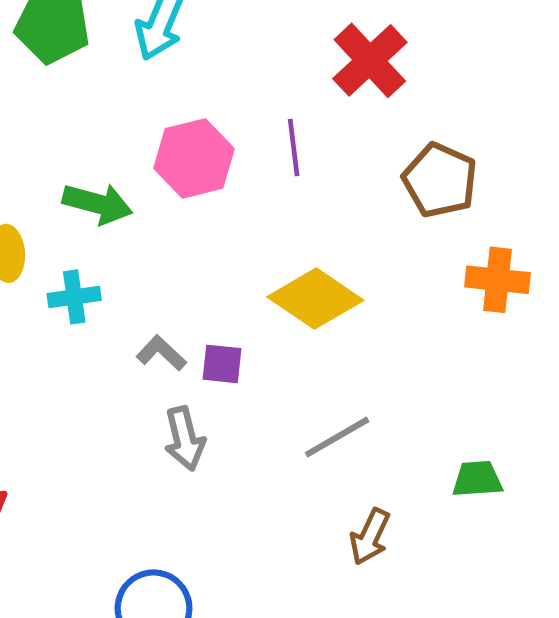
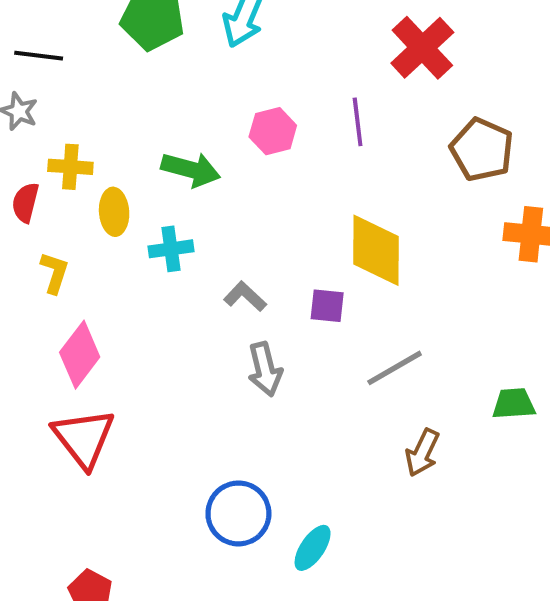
pink hexagon: (194, 158) -> (273, 131), size x0.7
yellow diamond: (315, 299) -> (376, 250), turned 56
purple square: (222, 364) -> (327, 306), moved

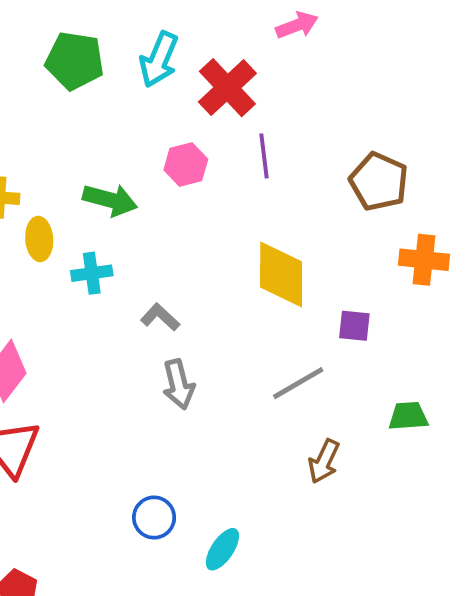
red cross: (422, 48) -> (227, 88), moved
purple square: (327, 306) -> (354, 326), moved
blue circle: (238, 513) -> (154, 518), size x0.7

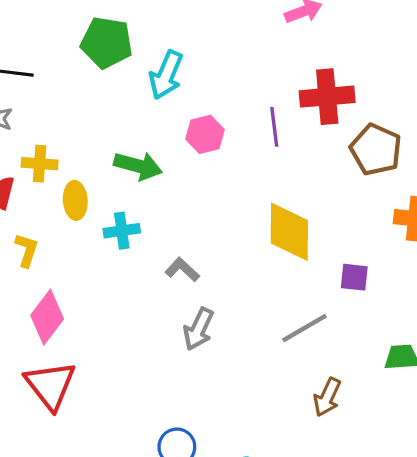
cyan arrow: (159, 59) -> (166, 75), moved
red cross: (227, 88) -> (327, 97), moved, turned 38
gray arrow: (178, 384) -> (199, 329), turned 39

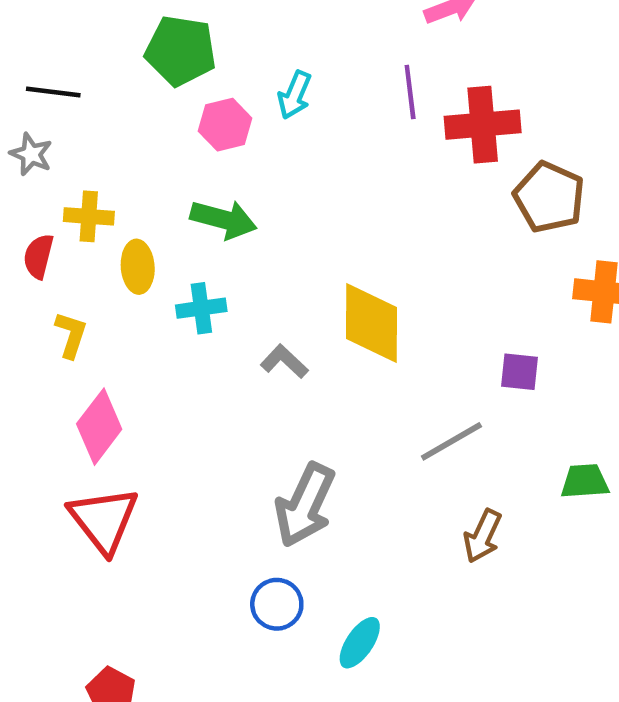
cyan arrow: (166, 75) -> (295, 95), moved, size x0.7
purple line: (274, 127) -> (410, 92), moved
pink hexagon: (205, 134) -> (225, 125), moved
yellow diamond: (289, 232) -> (372, 323), moved
gray arrow: (199, 329) -> (305, 505), moved, size x1.4

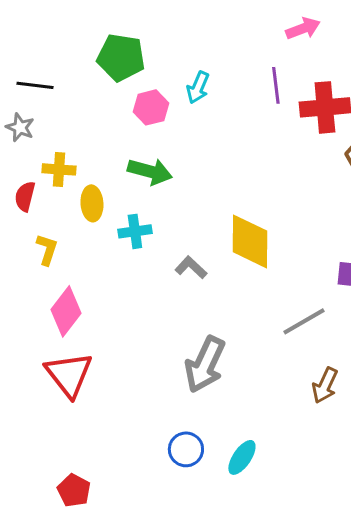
blue circle: (277, 604) -> (186, 449), moved

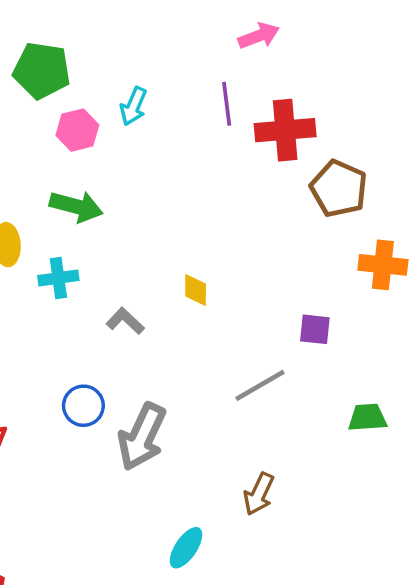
yellow diamond: (250, 241) -> (196, 290), size x0.5
brown arrow: (325, 385) -> (259, 494), moved
blue circle: (186, 449) -> (83, 406), moved

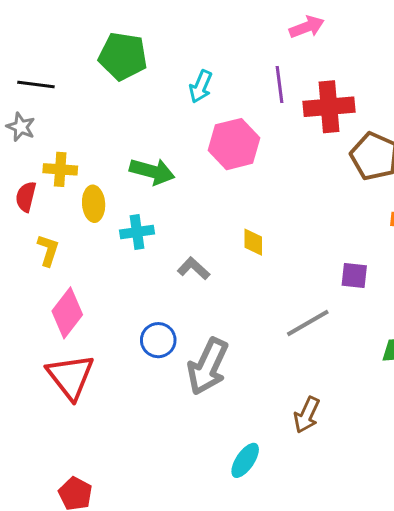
pink hexagon: (77, 130) -> (234, 144), moved, size x1.4

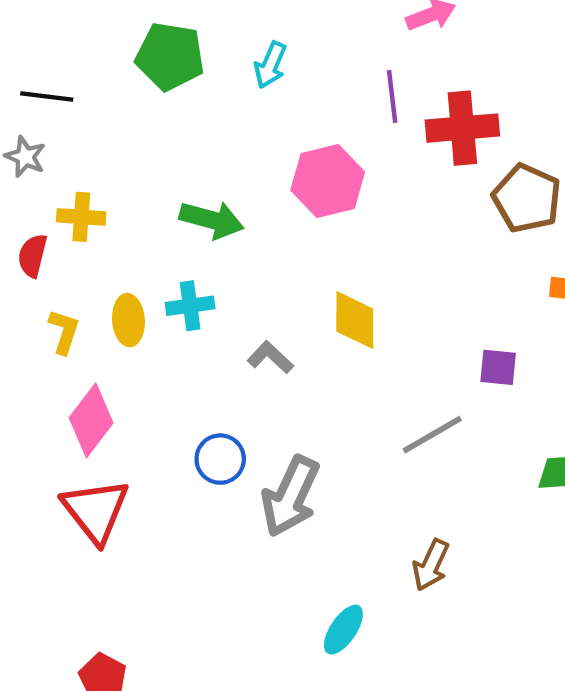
cyan arrow: (201, 87) -> (270, 65), moved
yellow ellipse: (94, 204) -> (128, 320), moved
yellow diamond: (253, 242) -> (355, 320), size x1.5

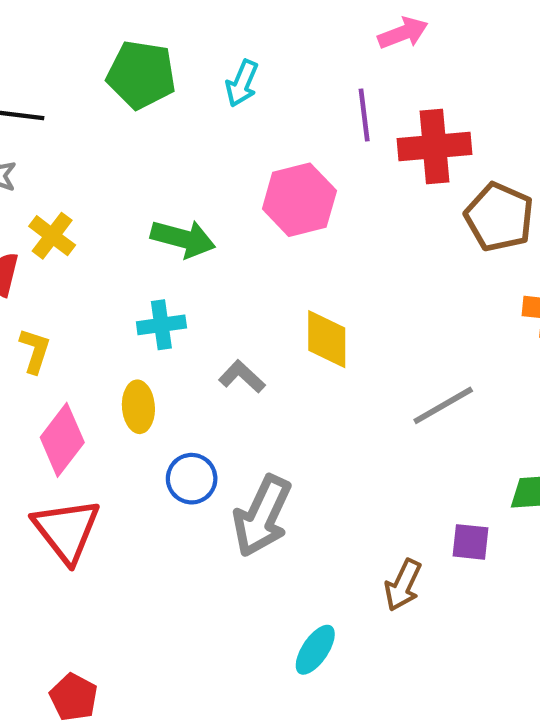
yellow cross: (81, 217) -> (52, 236), turned 33
yellow ellipse: (128, 320) -> (138, 407), moved
purple square: (498, 367) -> (471, 542), moved
gray line: (432, 435) -> (443, 405), moved

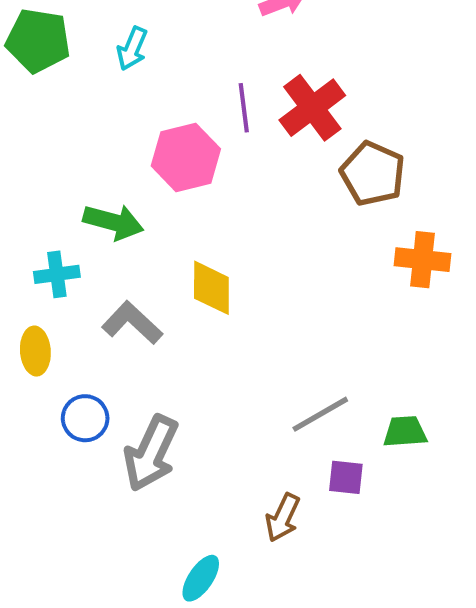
purple line: (364, 115) -> (244, 108), moved
red cross: (435, 147) -> (312, 108), turned -32
green arrow: (183, 239) -> (113, 222), moved
gray L-shape: (242, 377) -> (132, 323), size x1.4
gray line: (443, 405) -> (320, 414), moved

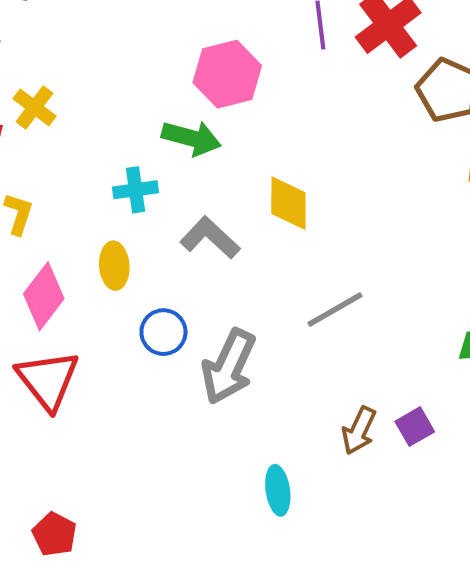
pink hexagon: (186, 157) -> (227, 74), moved
gray line: (320, 414) -> (335, 310), moved
purple square: (346, 477) -> (415, 427), moved, turned -36
cyan ellipse: (201, 578) -> (278, 490), turned -42

